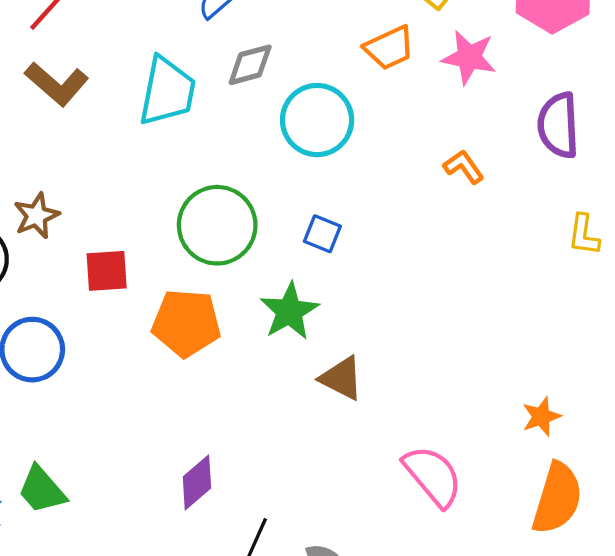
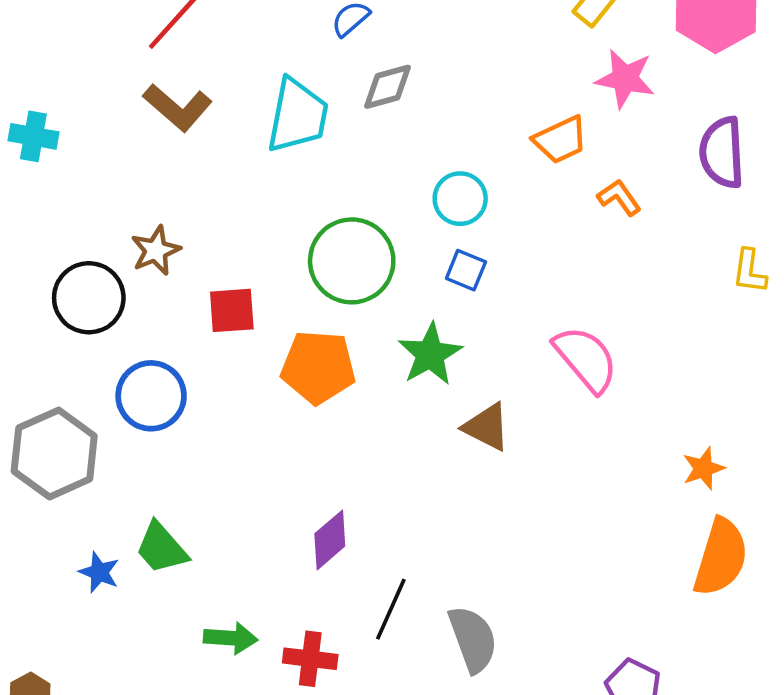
orange trapezoid: (389, 48) -> (560, 140), moved
cyan circle: (317, 120) -> (460, 199), moved, size x0.7
pink semicircle: (433, 476) -> (586, 359), moved

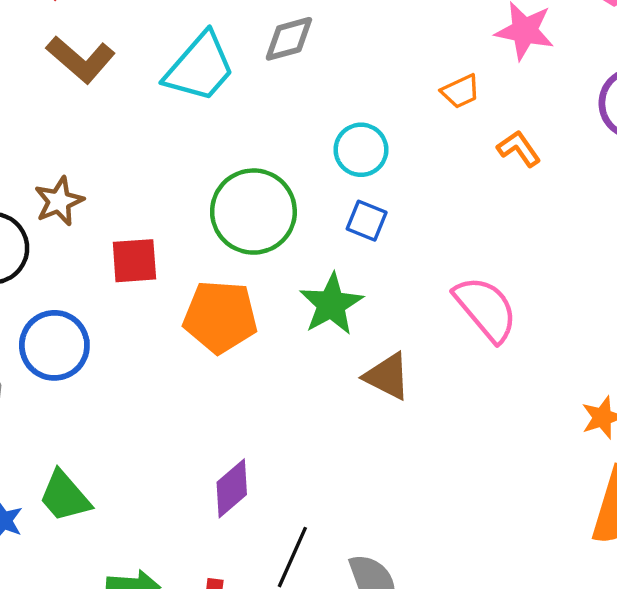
cyan trapezoid: (298, 116) -> (200, 67), turned 30
orange trapezoid: (560, 140) -> (461, 91), size x0.7

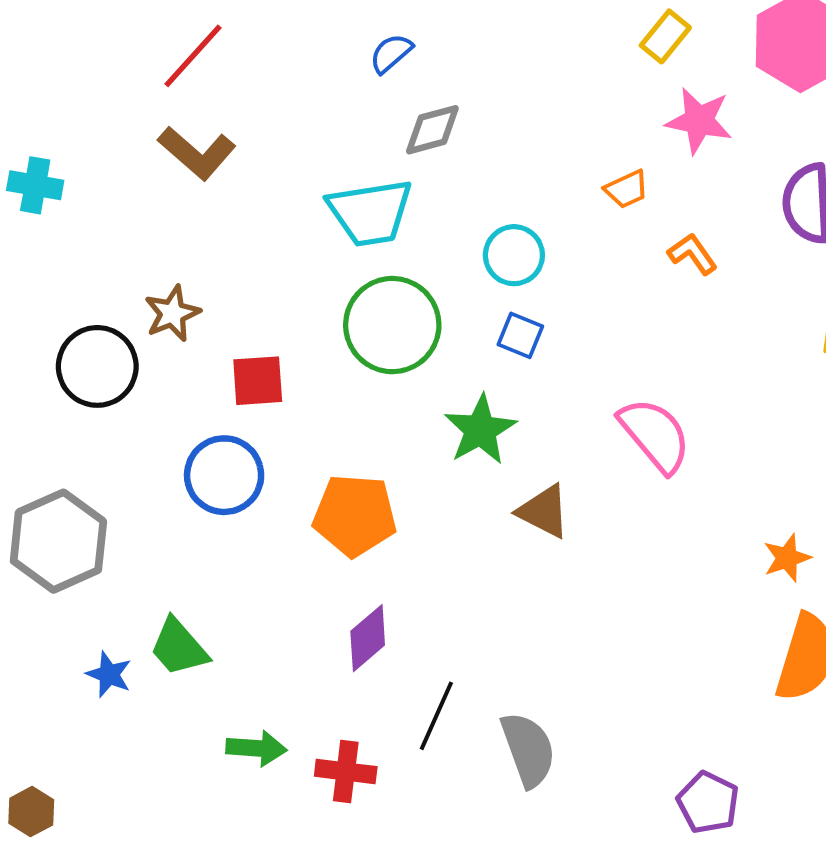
cyan trapezoid: (200, 67) -> (370, 212), moved, turned 40
orange pentagon: (220, 317) -> (355, 515), moved
blue circle: (54, 345) -> (224, 475), moved

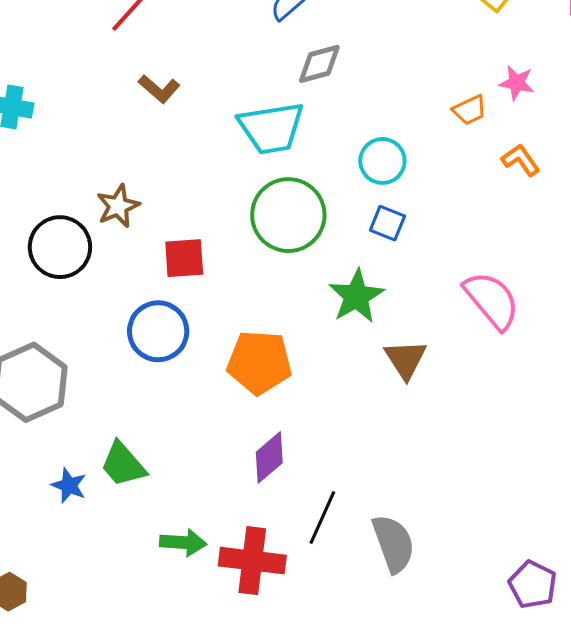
pink star: (699, 121) -> (517, 83), moved, size x0.7
brown L-shape: (197, 153) -> (159, 89), moved, size x0.7
brown triangle: (544, 511) -> (405, 359), turned 30
red cross: (346, 771) -> (252, 561), size x1.4

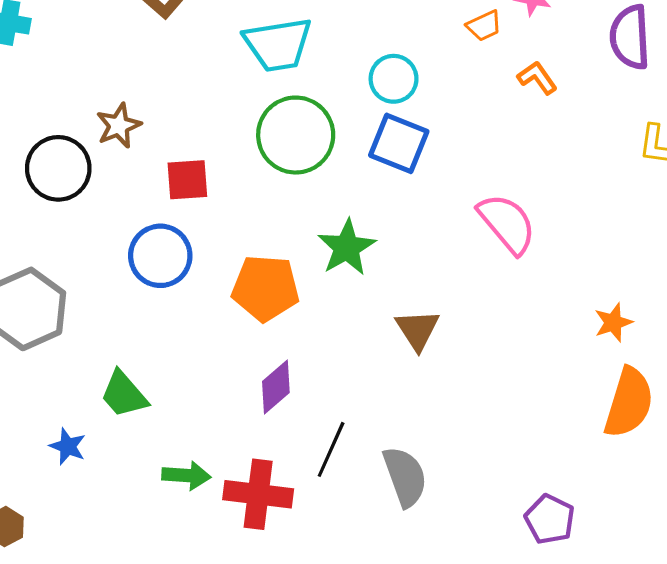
blue square: (387, 223) -> (399, 143), size x1.6
green star: (356, 296) -> (347, 247), moved
brown triangle: (405, 359) -> (417, 330), moved
blue star: (69, 485) -> (68, 446), moved

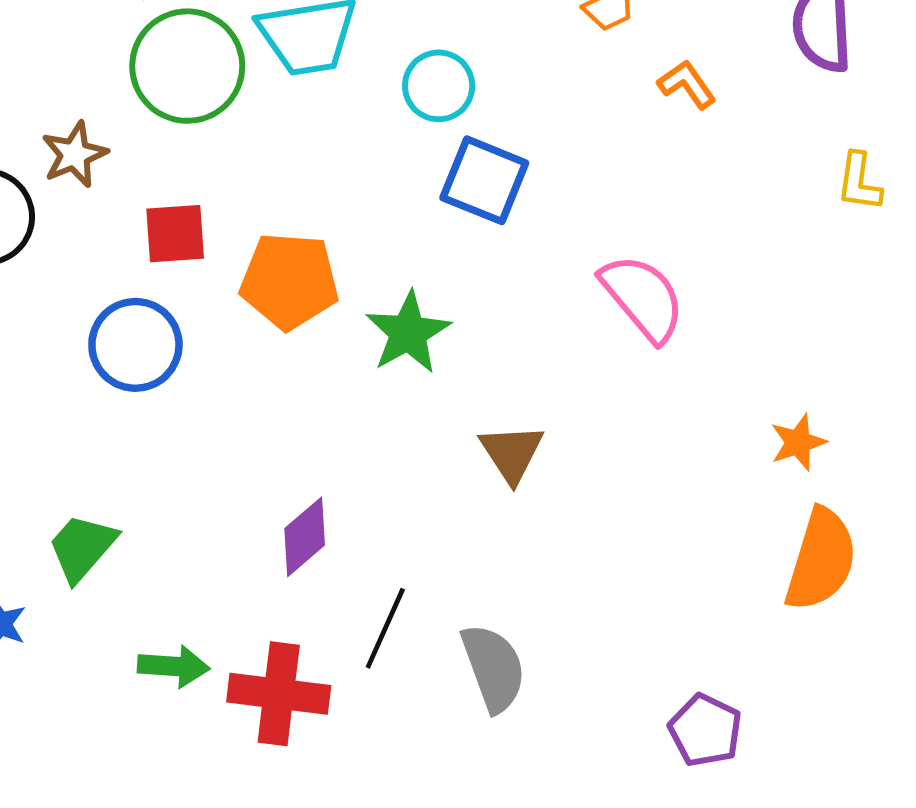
cyan circle: (394, 79) -> (439, 86), moved
green circle: (296, 135) -> (187, 66), moved
orange pentagon: (265, 288) -> (289, 281), moved
green trapezoid: (124, 394) -> (82, 547), turned 82

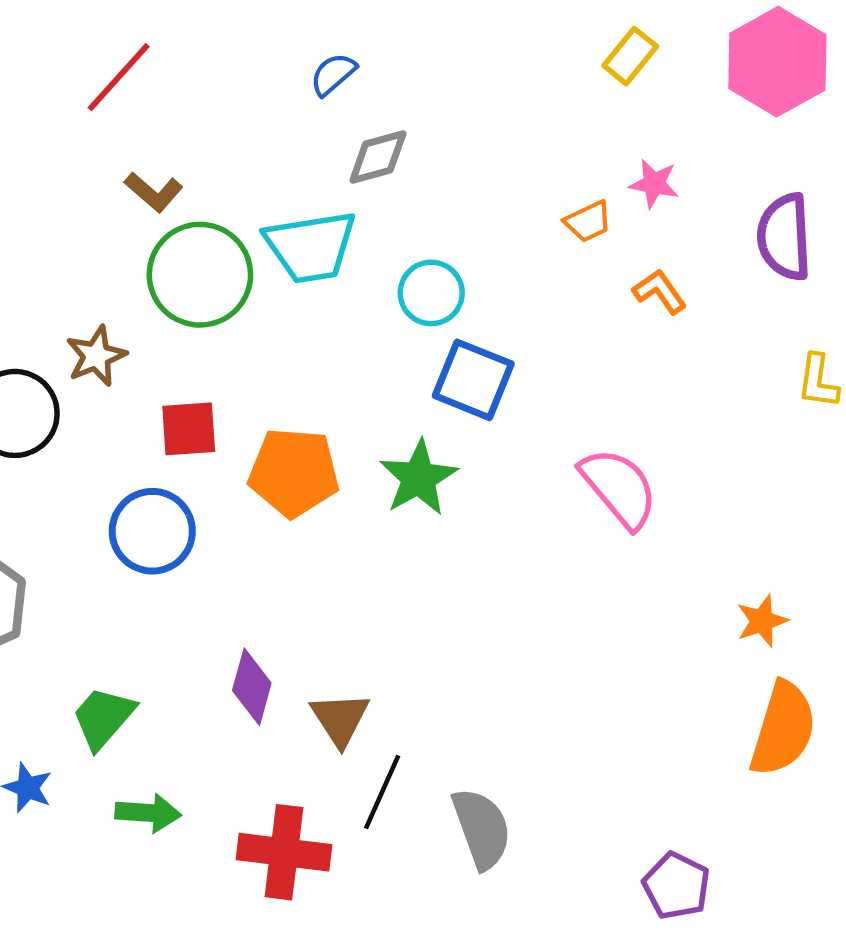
green star: (408, 333) -> (419, 478), moved
brown triangle: (512, 453) -> (340, 719), moved
purple diamond: (305, 537) -> (252, 687), moved, turned -34
green arrow: (174, 666) -> (148, 813), moved

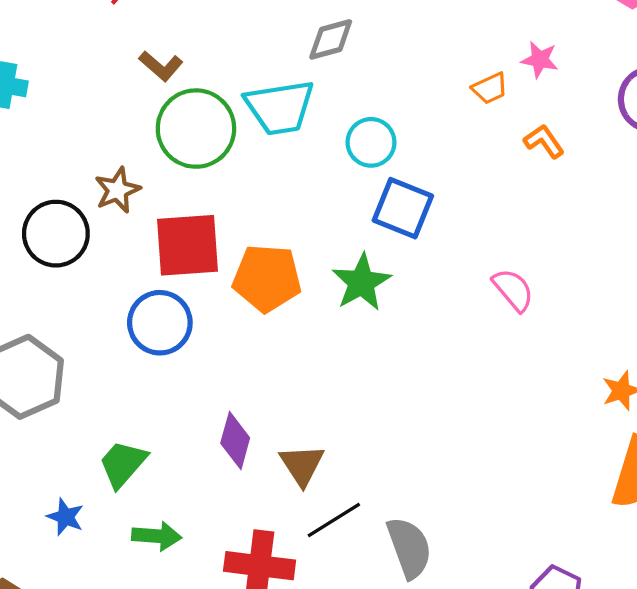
red square: (189, 429) -> (187, 245), size x1.5
pink semicircle: (619, 488) -> (513, 290), size x0.7
black line: (382, 792) -> (334, 520), turned 34

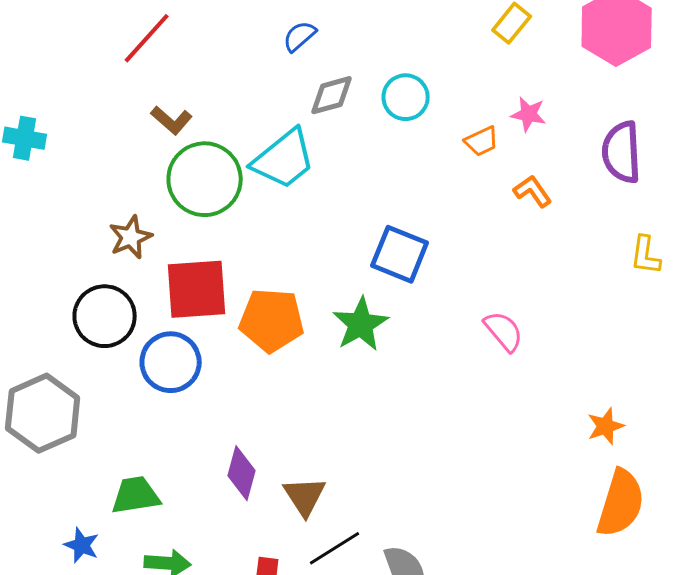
cyan trapezoid: (280, 107) -> (284, 159), turned -30
cyan circle: (371, 142) -> (406, 97), moved
black circle: (56, 234) -> (105, 316), moved
green trapezoid: (123, 464) -> (136, 495), turned 40

